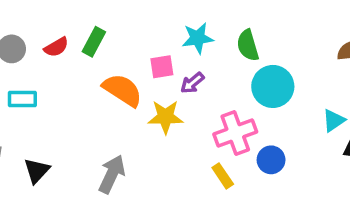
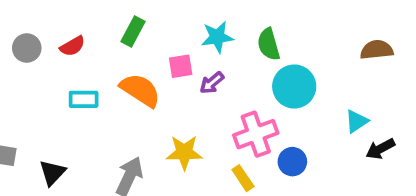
green rectangle: (94, 42) -> (133, 32), moved
cyan rectangle: (22, 99) -> (84, 99), moved
yellow star: (165, 117) -> (184, 152), moved

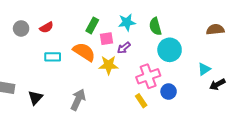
green rectangle: (133, 32) -> (92, 25), moved
yellow star: (184, 152) -> (109, 65), moved

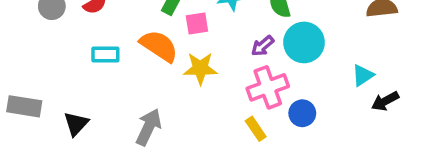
purple arrow: (124, 48) -> (263, 46), moved

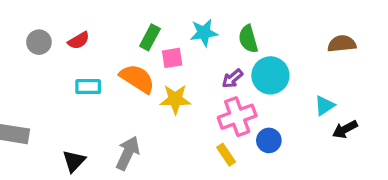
black triangle: (76, 124) -> (74, 161), moved

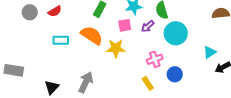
pink square: (172, 58) -> (125, 25), moved
purple arrow: (232, 79) -> (148, 26), moved
pink cross: (237, 117) -> (155, 59), size x0.7

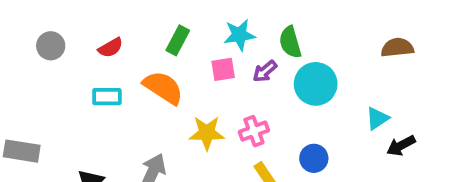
red semicircle: (55, 11) -> (111, 48), moved
yellow star: (116, 48) -> (207, 133), moved
pink cross: (155, 59) -> (254, 131), moved

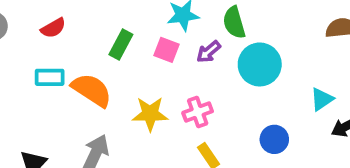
green rectangle: (178, 40) -> (121, 44), moved
pink square: (223, 69) -> (167, 50), turned 30
orange semicircle: (163, 88) -> (92, 90), moved
blue circle: (314, 158) -> (274, 139), moved

